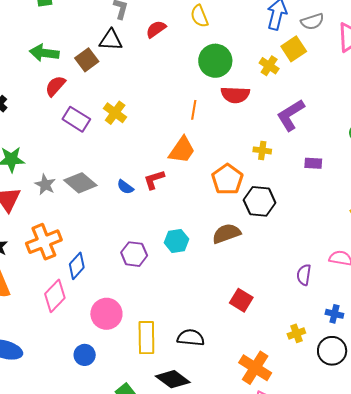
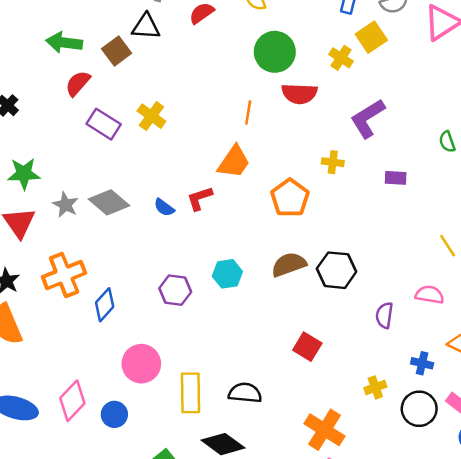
black hexagon: (260, 201) -> (337, 270), moved
pink diamond: (55, 296) -> (72, 401), moved

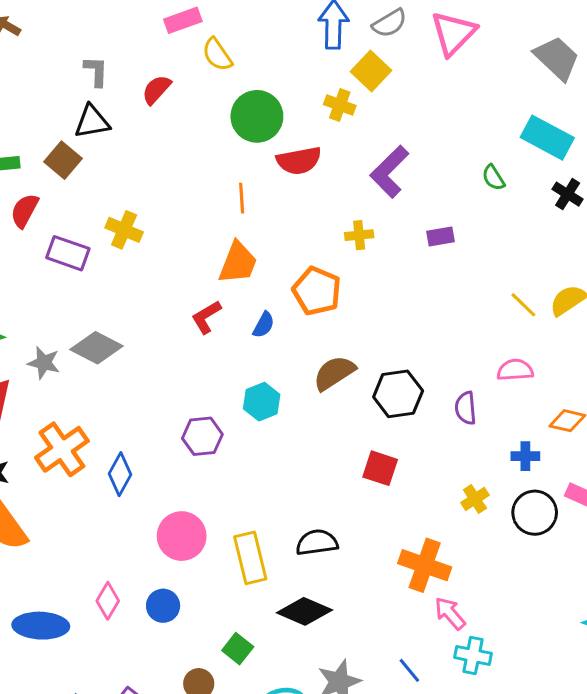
blue semicircle: (164, 207) -> (264, 325), moved, turned -85
black hexagon: (337, 270) -> (398, 394), moved
pink diamond: (72, 401) -> (108, 601), size x0.7

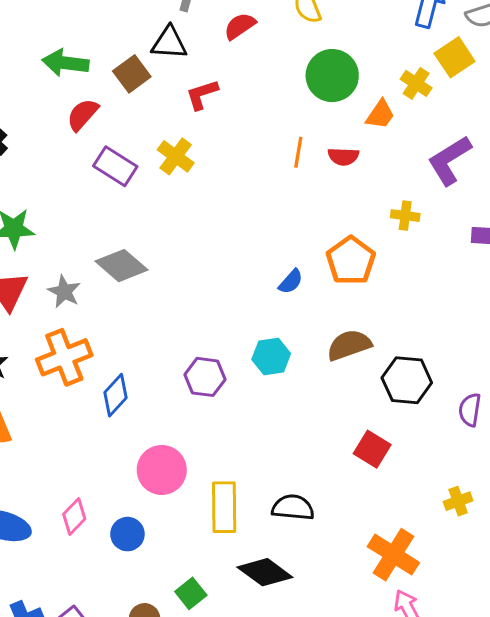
red semicircle: (299, 161) -> (343, 156), moved, size x0.7
orange trapezoid: (238, 263) -> (380, 115), moved, size x0.7
red L-shape: (206, 317) -> (202, 95), moved
gray star: (44, 363) -> (64, 292), moved

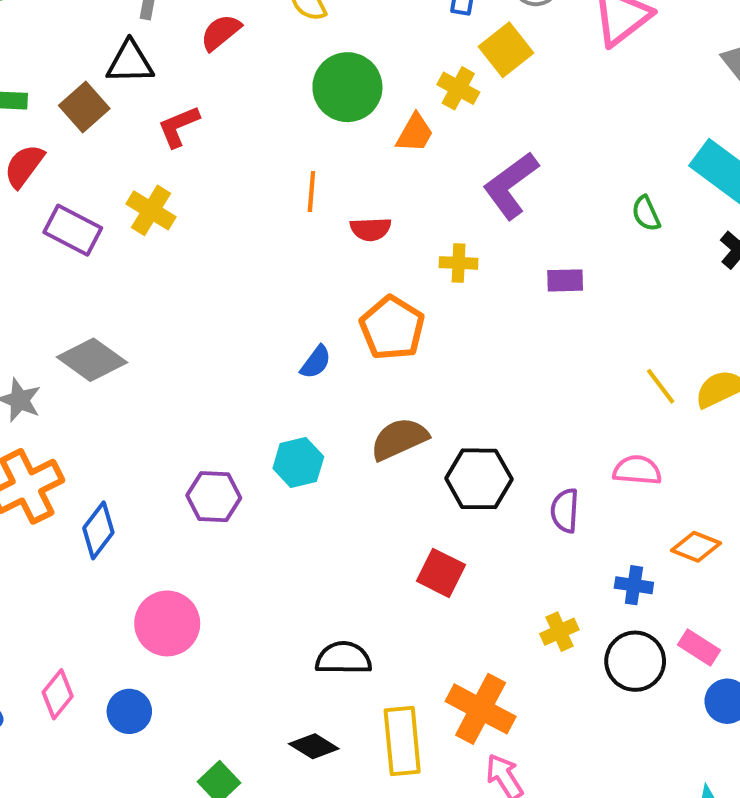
red semicircle: (343, 156) -> (371, 229), moved
yellow rectangle: (224, 507) -> (402, 741), moved
black diamond: (265, 572) -> (314, 746), size x0.7

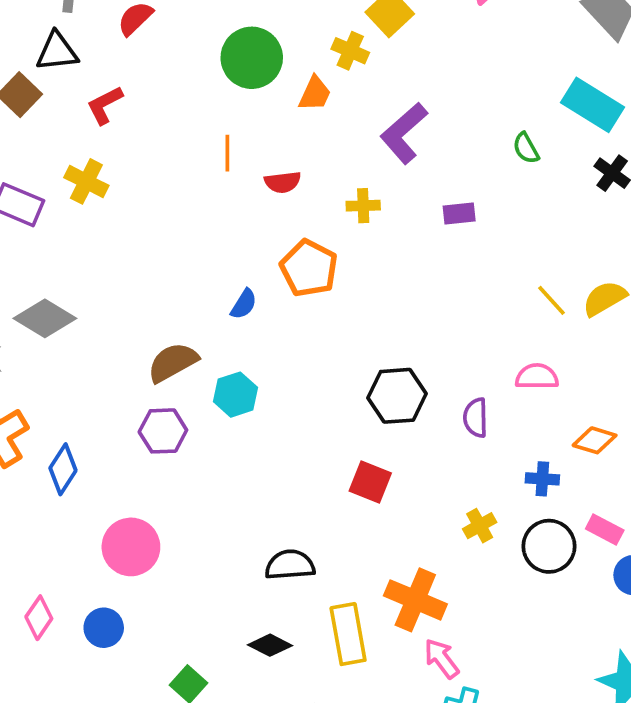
brown semicircle: (399, 439) -> (173, 362), moved

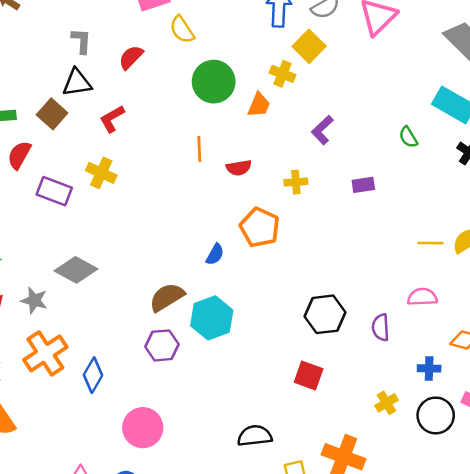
purple L-shape: (404, 133) -> (322, 130), size x0.7
yellow line: (552, 300) -> (431, 243), turned -45
cyan hexagon: (236, 395) -> (212, 318), size x1.4

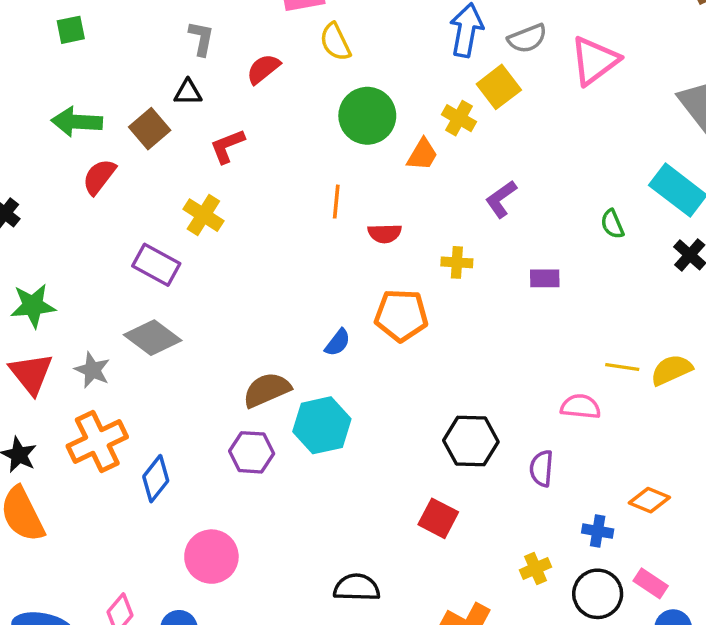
black triangle: (77, 83) -> (188, 92), size x0.7
purple rectangle: (54, 191) -> (156, 265), moved
orange pentagon: (260, 227) -> (401, 315), turned -30
pink semicircle: (422, 297) -> (580, 407), moved

